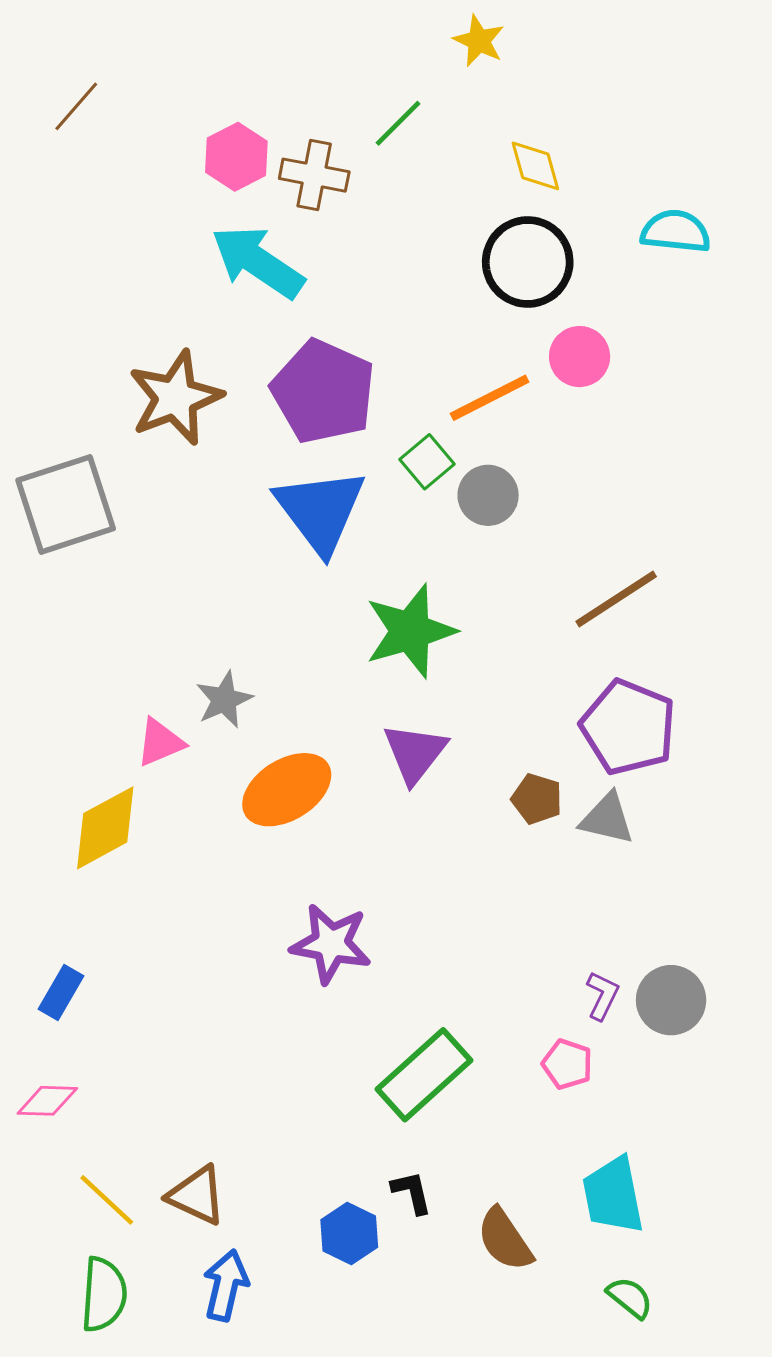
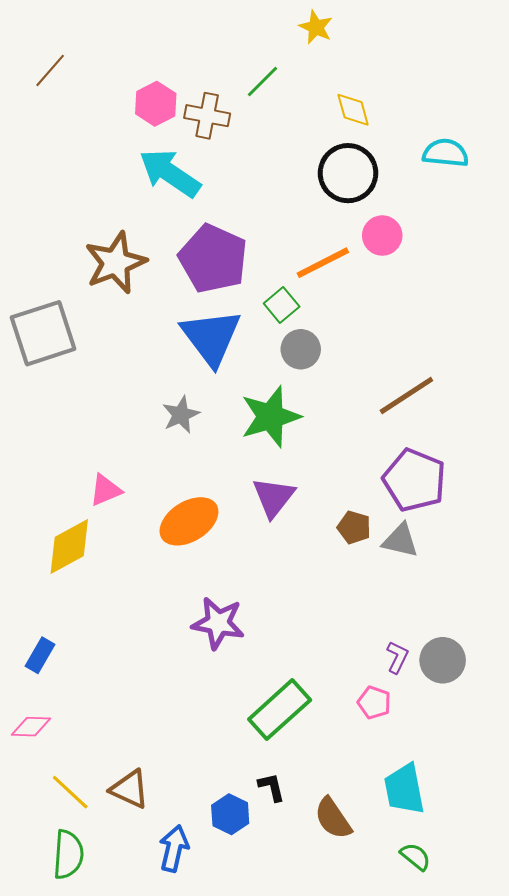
gray circle: (488, 495) -> (301, 349), moved
gray star: (224, 700) -> (181, 415), moved
blue arrow: (226, 1285) -> (174, 848), moved

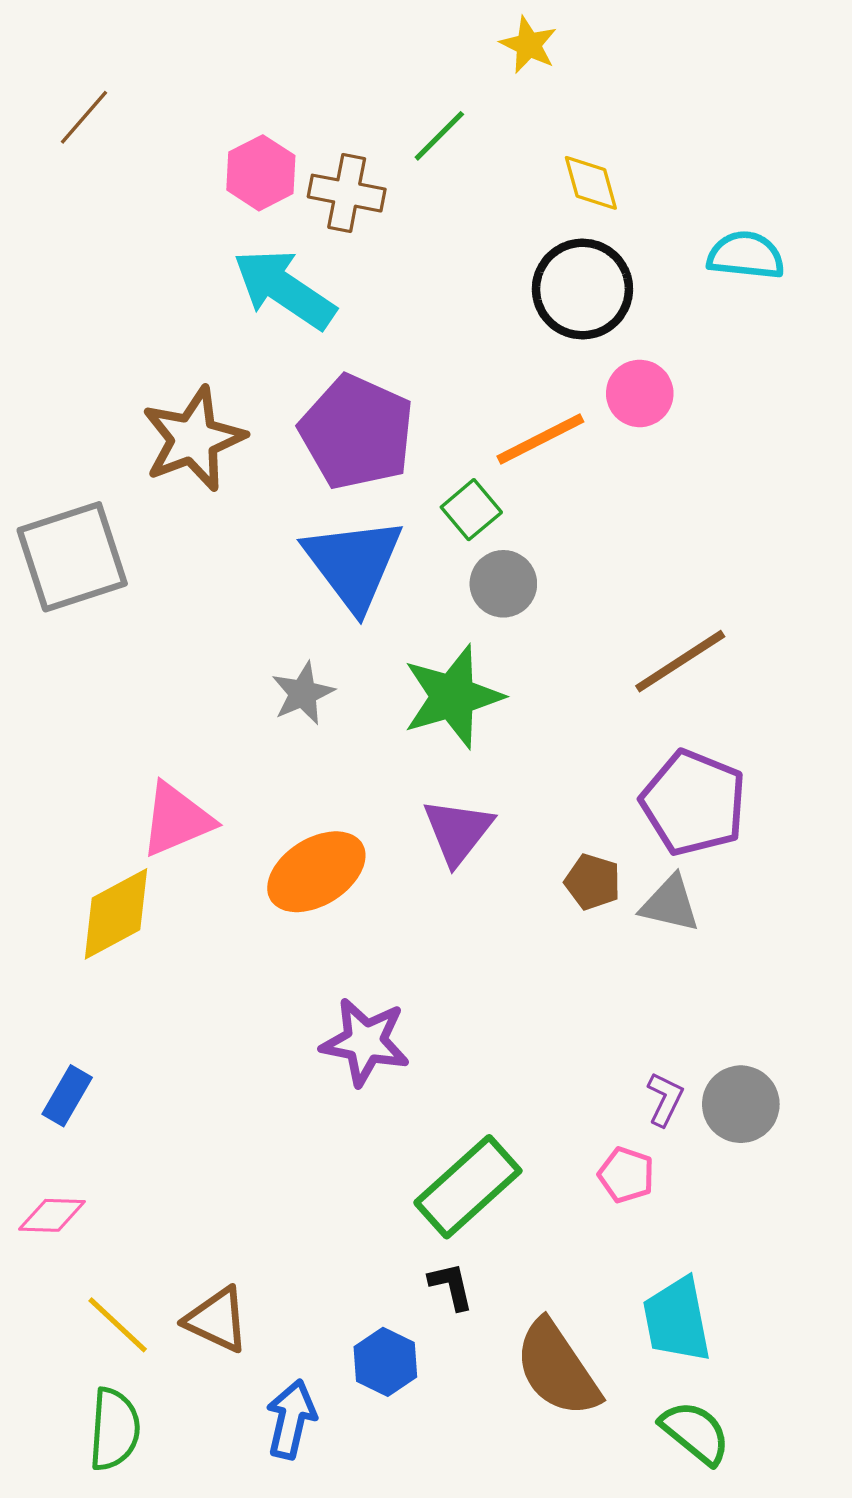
pink triangle: (105, 490) -> (177, 820), size x1.4
black L-shape: (272, 787) -> (451, 1286), moved
brown semicircle: (333, 818) -> (557, 1369), size x1.4
green semicircle: (415, 857) -> (695, 1433), size x1.4

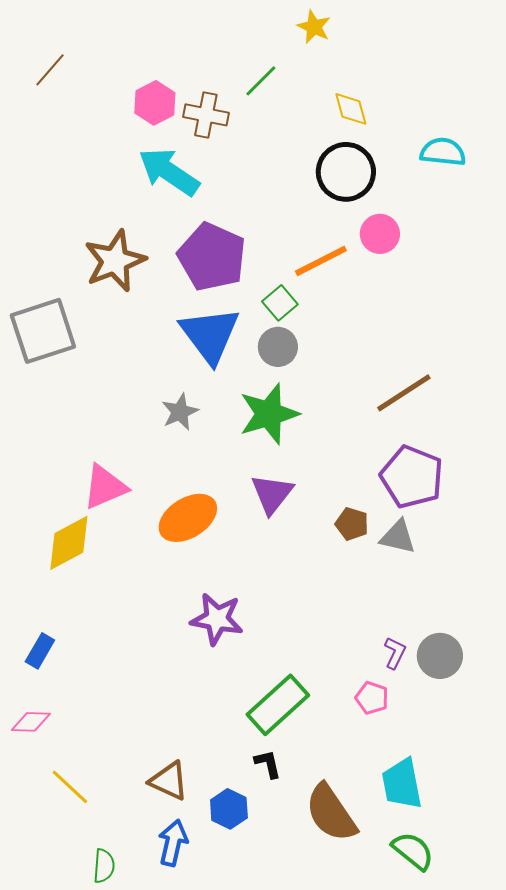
gray circle: (503, 584) -> (278, 347), moved
brown triangle: (217, 1320) -> (169, 781), moved
green semicircle: (114, 1429) -> (104, 866), moved, size x0.7

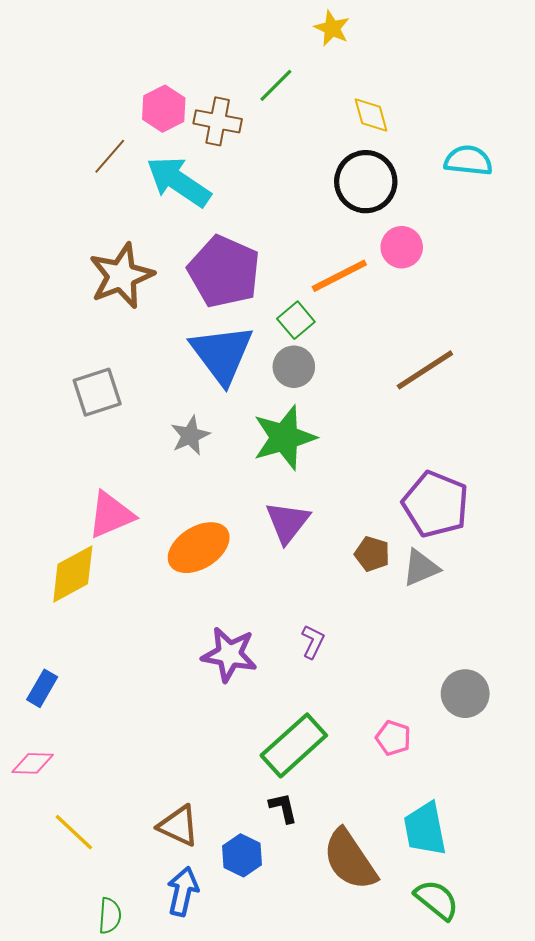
brown line: (50, 70) -> (110, 156), moved
gray square: (43, 331) -> (97, 392), moved, size x0.7
brown line: (404, 393) -> (425, 370), moved
gray triangle: (398, 537) -> (421, 568), turned -36
purple L-shape: (395, 653) -> (313, 642), moved

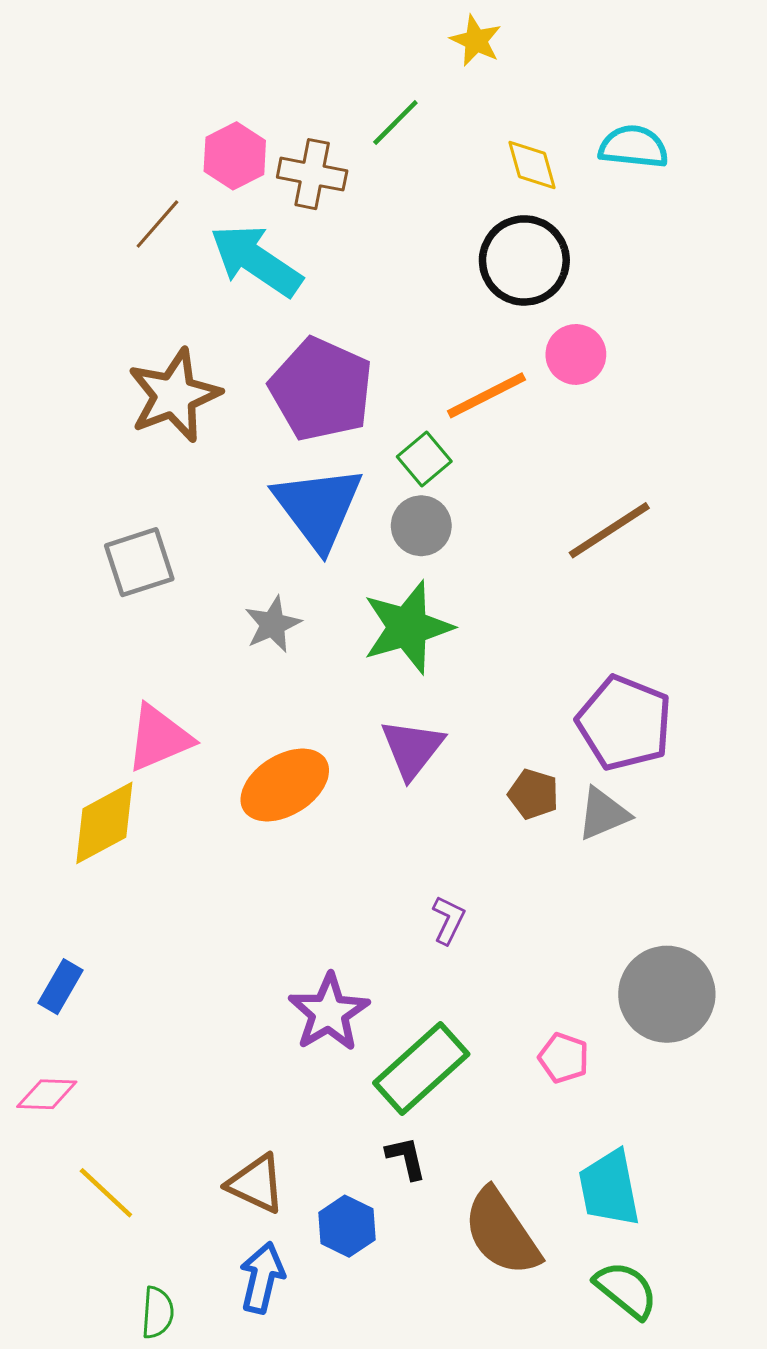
cyan semicircle: (468, 160) -> (633, 147), moved
purple star: (229, 654) -> (329, 1012), moved, turned 30
gray circle: (465, 694) -> (667, 994), size x1.4

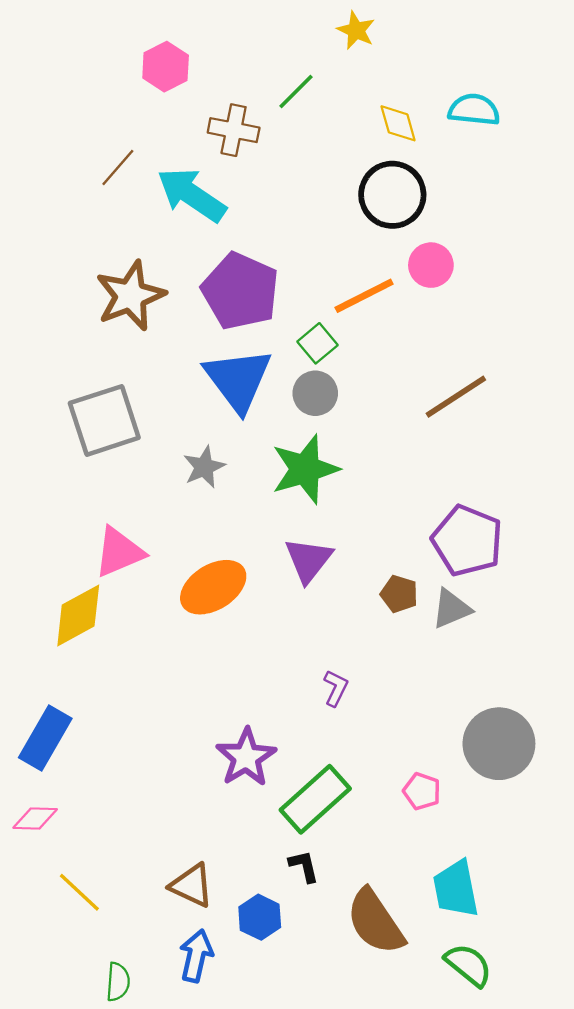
pink hexagon: (235, 156) -> (166, 67), moved
gray square: (139, 562) -> (104, 420), size x1.4
blue rectangle: (60, 987) -> (45, 738), size x1.6

